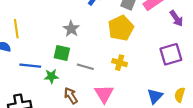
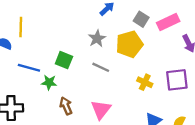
gray star: (71, 29) -> (97, 38), moved
yellow cross: (120, 63) -> (145, 82), moved
gray line: (85, 67) -> (101, 67), moved

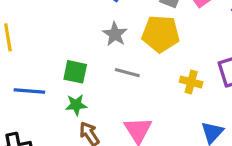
yellow pentagon: (129, 44) -> (161, 34), turned 30
green star: (49, 82) -> (76, 105), moved

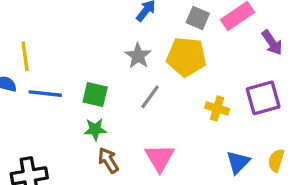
gray line: (127, 73) -> (150, 97), turned -70
blue line: (29, 91) -> (45, 94), moved

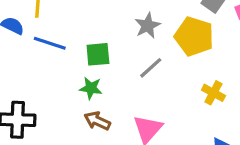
green square: (95, 94) -> (98, 54), turned -30
brown arrow: (108, 160) -> (97, 121), turned -45

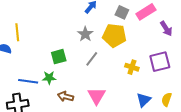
blue line: (50, 43) -> (28, 81), moved
green star: (91, 88) -> (49, 78), moved

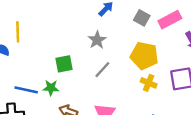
yellow pentagon: (114, 35) -> (144, 56), moved

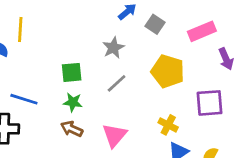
gray square: (142, 18) -> (155, 24), moved
yellow cross: (149, 83) -> (168, 125), moved
green star: (51, 88) -> (73, 102), moved

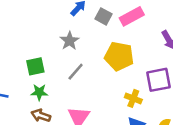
pink rectangle: (202, 31) -> (132, 16), moved
yellow cross: (168, 125) -> (133, 98), moved

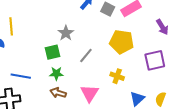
gray star: (70, 41) -> (66, 33), moved
yellow cross: (133, 98) -> (117, 76), moved

